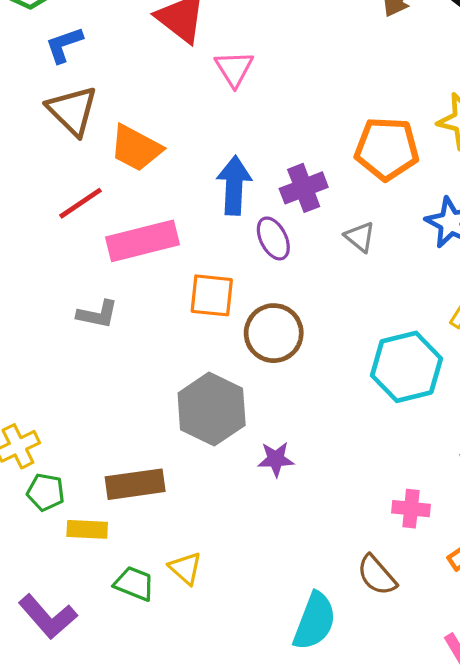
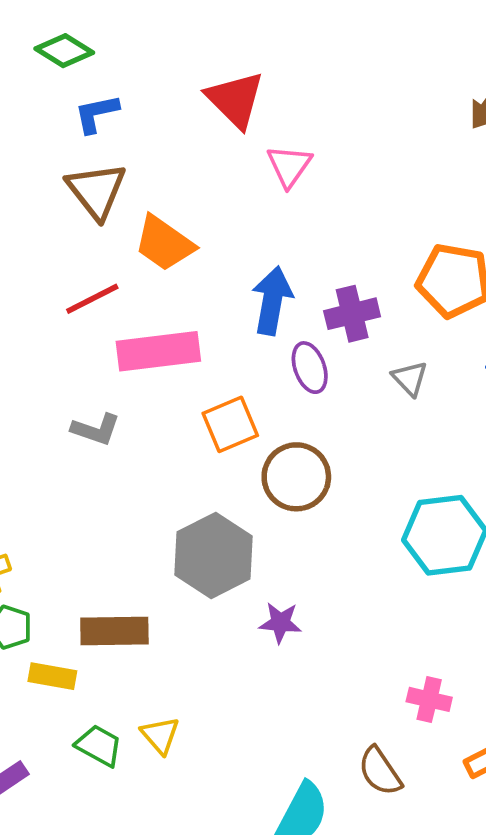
orange square: (212, 295) -> (230, 424), turned -36

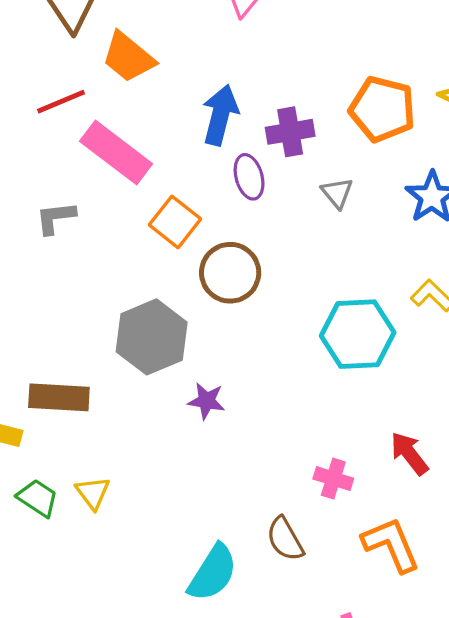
pink rectangle: (158, 351) -> (116, 152), turned 40
orange square: (230, 424) -> (175, 222), turned -33
gray L-shape: (96, 429) -> (56, 218), turned 150

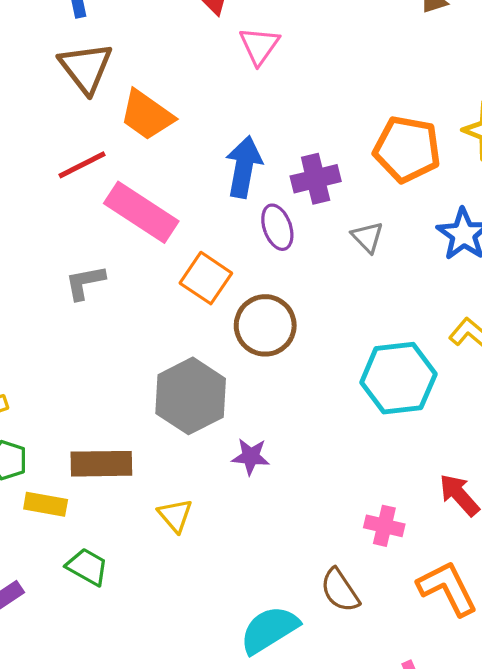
yellow triangle: (93, 493) -> (175, 515), moved
cyan semicircle: (213, 573) -> (269, 630), turned -150

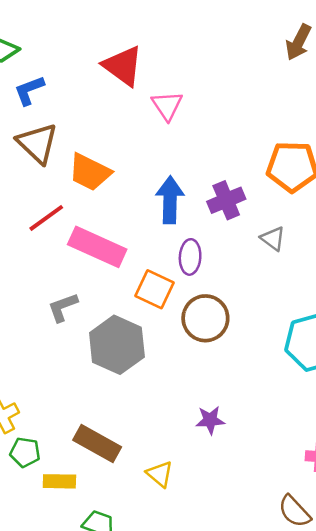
purple ellipse: (277, 227) -> (190, 257), moved, turned 32
gray hexagon: (191, 396) -> (117, 345), moved
brown rectangle: (101, 464) -> (97, 444), turned 39

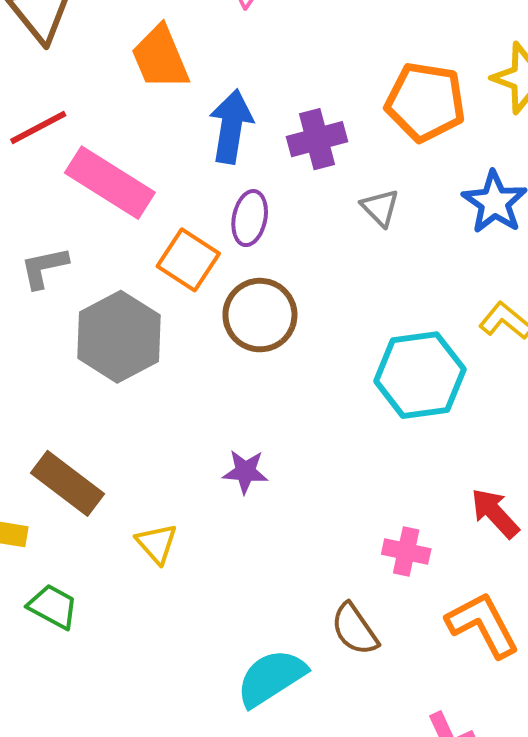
orange trapezoid: (90, 172) -> (160, 58), moved, turned 33

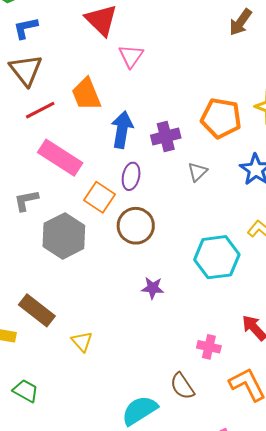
red line: (38, 127) -> (40, 110), moved
gray triangle: (380, 208) -> (197, 172), turned 30
purple star: (245, 472) -> (153, 288), moved
green trapezoid: (53, 607) -> (26, 391), moved

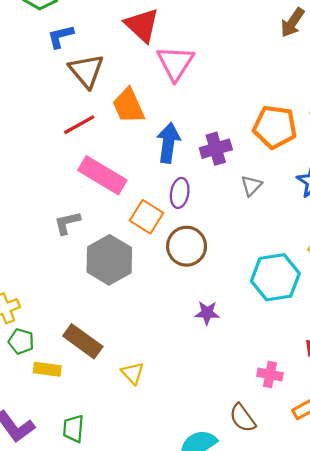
pink triangle: (131, 56) -> (175, 63), size x1.4
brown triangle: (26, 70) -> (86, 71), moved
green trapezoid: (26, 391) -> (73, 429), turned -112

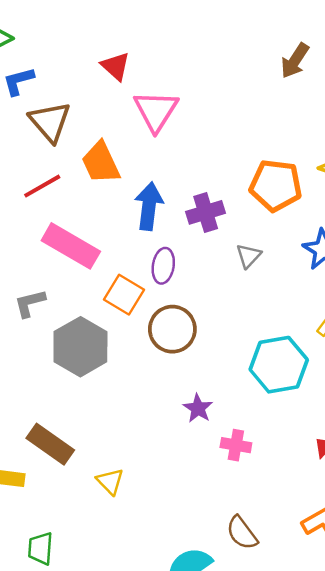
red triangle: (142, 25) -> (115, 66), size x0.7
purple star: (207, 313) -> (198, 408), turned 30
pink cross: (270, 374) -> (236, 445), moved

